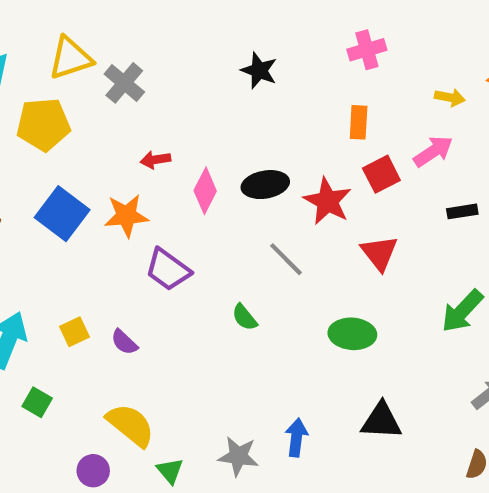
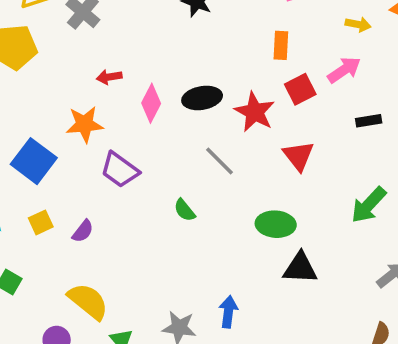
blue square: (62, 214) -> (34, 161), moved
purple semicircle: (124, 342) -> (83, 231), turned -95
black triangle: (381, 421) -> (300, 268), moved

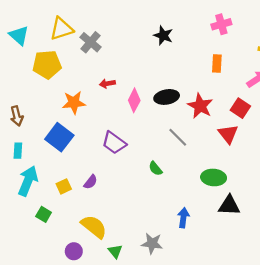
red square: (300, 89) -> (240, 108), moved, turned -30
orange star: (85, 124) -> (74, 103), moved
yellow square: (41, 222) -> (64, 186), moved
blue arrow: (228, 312) -> (183, 218), moved

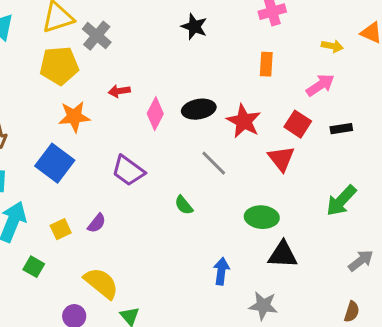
yellow pentagon: (47, 65) -> (59, 66), moved
gray star: (152, 243) -> (263, 306), moved

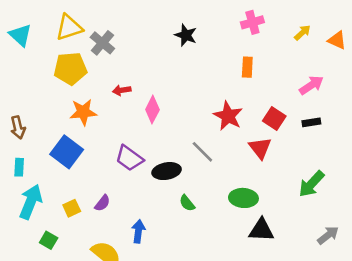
yellow arrow: (332, 46) -> (302, 33), moved, turned -54
pink arrow: (320, 85) -> (311, 85), moved
black ellipse: (199, 109) -> (167, 171), moved
green semicircle: (184, 205) -> (187, 203), moved
blue arrow: (221, 271) -> (138, 231), moved

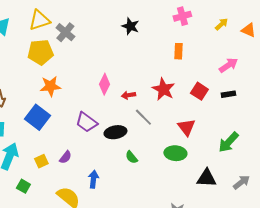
red arrow: (122, 90) -> (128, 95), moved
red triangle: (260, 148) -> (186, 127), moved
black triangle: (261, 230) -> (206, 178), moved

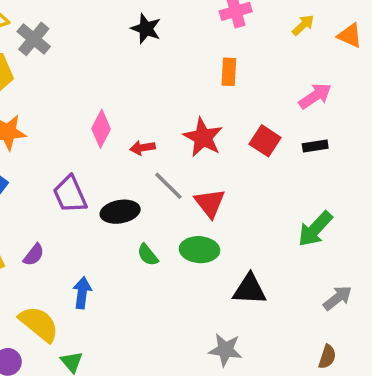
purple trapezoid: (86, 122) -> (70, 194), turned 30
red triangle: (186, 127) -> (210, 203), moved
green ellipse: (175, 153) -> (199, 250), moved
black triangle: (206, 178) -> (250, 289), moved

